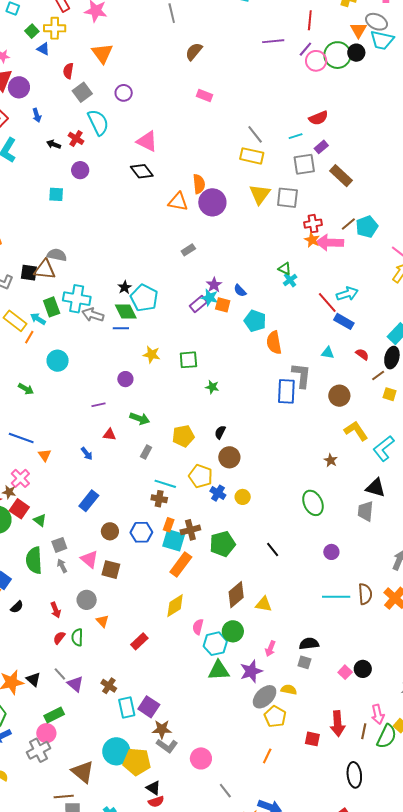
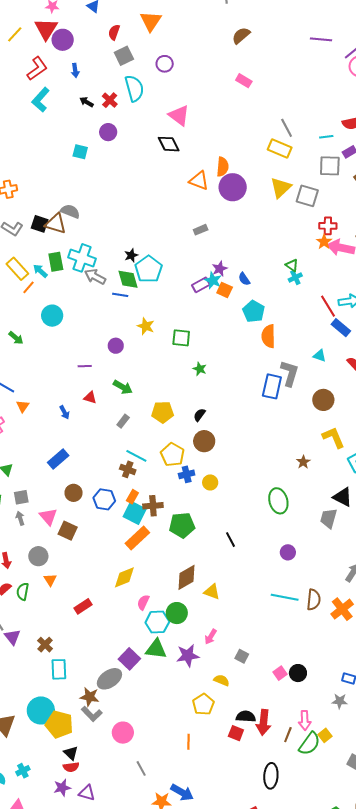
blue cross: (218, 493) -> (187, 474), turned 35
black semicircle: (309, 644) -> (246, 717), moved
gray ellipse: (265, 697) -> (109, 679), moved
purple square: (149, 707) -> (129, 659), moved
orange line: (267, 756) -> (188, 742), turned -35

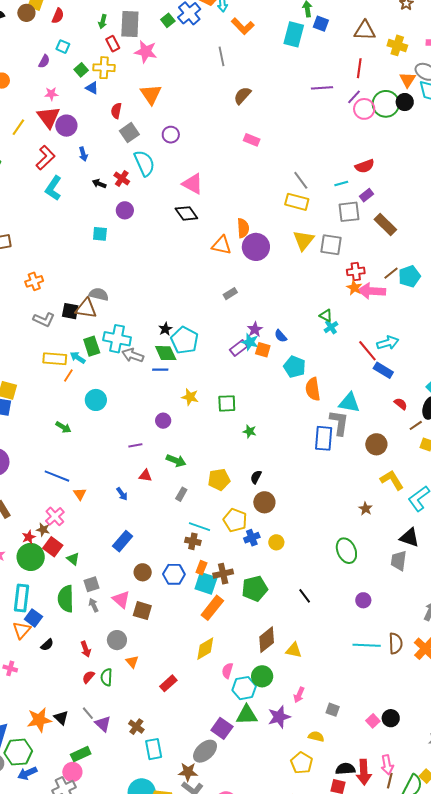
yellow rectangle: (17, 269) -> (55, 359), turned -35
cyan triangle: (320, 356) -> (349, 403), moved, size x1.6
pink arrow: (305, 720) -> (387, 765), moved

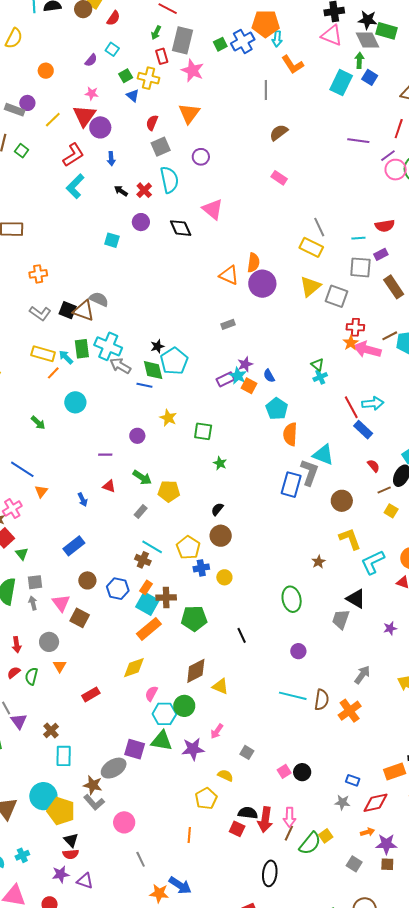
black diamond: (186, 213) -> (181, 228), moved
yellow pentagon: (219, 480) -> (169, 491), moved
purple square: (222, 728) -> (135, 749), turned -30

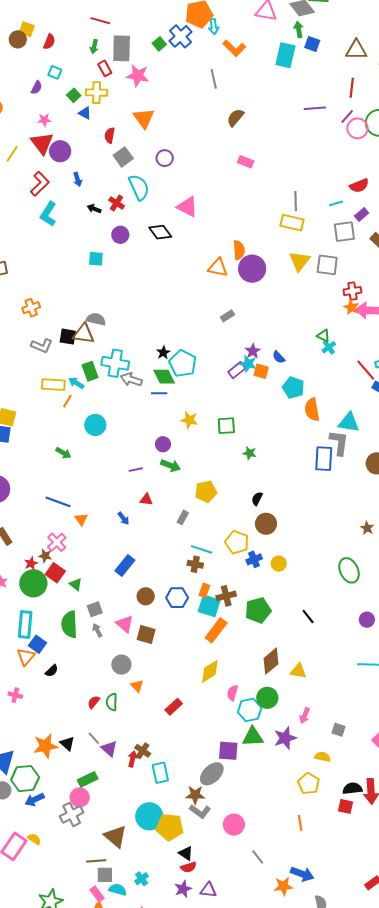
gray line: (319, 227) -> (296, 201), turned 36
green arrow: (142, 477) -> (171, 465), moved
red arrow: (17, 645) -> (133, 759), moved, turned -147

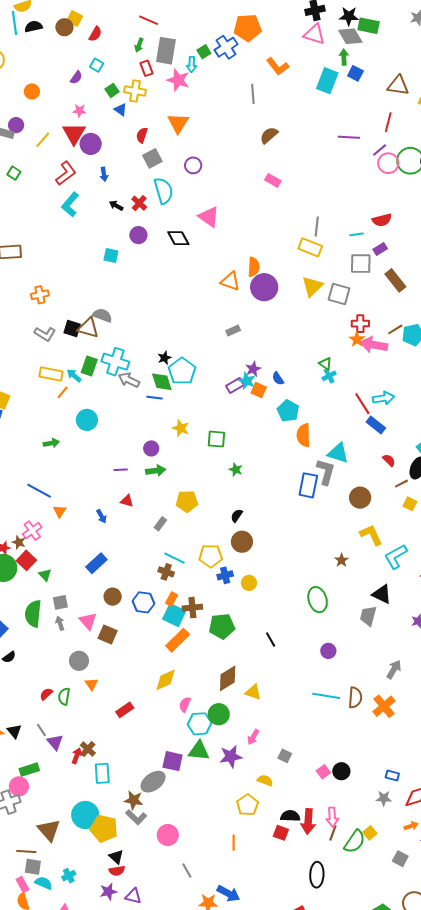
cyan arrow: (214, 26) -> (192, 64), moved
green rectangle: (90, 371) -> (89, 366), turned 30
green arrow: (63, 453) -> (51, 443), turned -49
green arrow: (171, 465) -> (156, 471), turned -36
yellow pentagon: (237, 542) -> (211, 556), turned -30

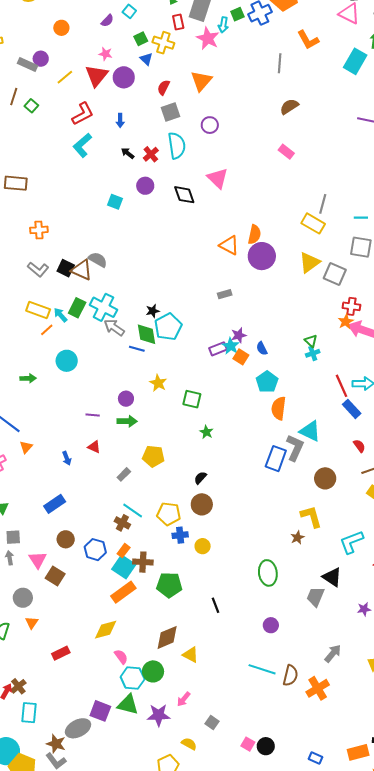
purple circle: (91, 144) -> (124, 77), moved
yellow L-shape: (371, 535) -> (311, 517), moved
pink semicircle: (185, 704) -> (121, 657), turned 112
pink square: (323, 772) -> (248, 744), turned -32

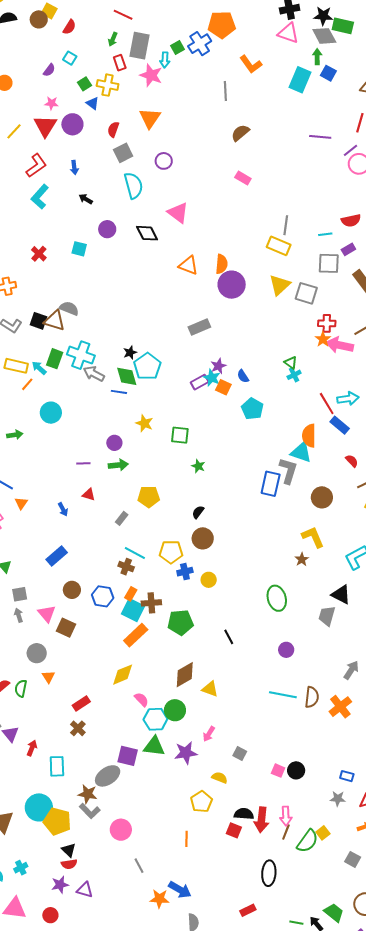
red cross: (151, 154) -> (39, 254), moved
orange triangle: (229, 245) -> (188, 265), moved
gray rectangle: (225, 294) -> (199, 327), size x1.5
orange semicircle: (279, 408) -> (309, 436), moved
brown cross: (18, 686) -> (78, 728), moved

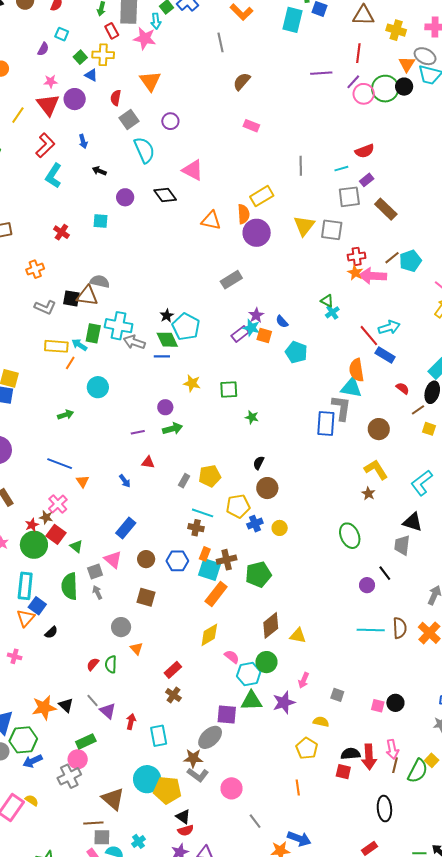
yellow rectangle: (279, 246) -> (262, 196), moved, turned -45
yellow pentagon: (149, 497) -> (210, 476), moved
pink triangle: (47, 614) -> (113, 560), moved
black line: (229, 637) -> (385, 573), moved

